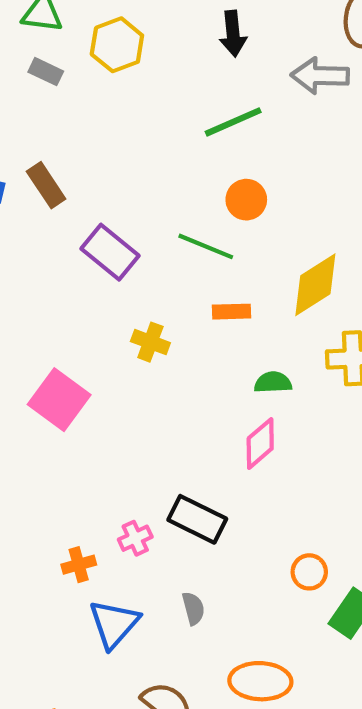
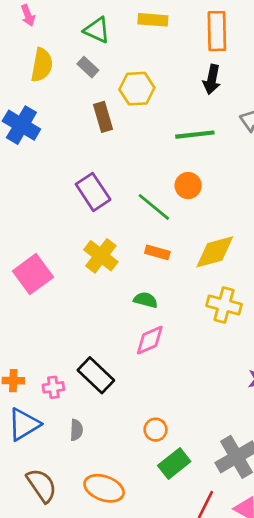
yellow hexagon: (117, 45) -> (137, 89), moved
brown rectangle: (46, 185) -> (103, 117), moved
yellow cross: (150, 342) -> (101, 256), size x1.4
green semicircle: (273, 382) -> (146, 300), moved
pink cross: (135, 538) -> (53, 387), moved

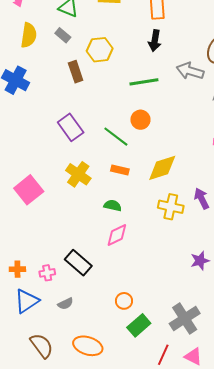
gray semicircle: (76, 430) -> (66, 304), turned 63

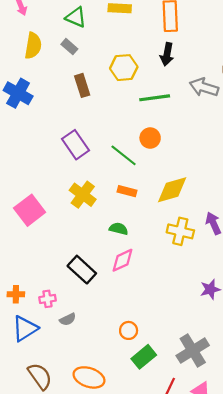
yellow hexagon: (100, 50) -> (124, 68), moved
black rectangle: (78, 263) -> (82, 270), moved
gray semicircle: (66, 304) -> (68, 319), moved

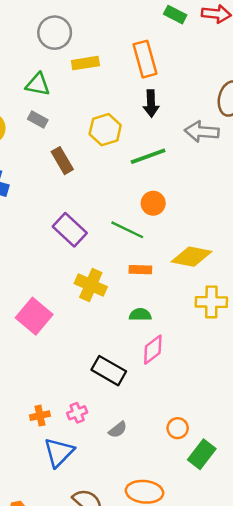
yellow diamond: (172, 190) -> (191, 257), turned 40
gray semicircle: (68, 319) -> (118, 430), moved

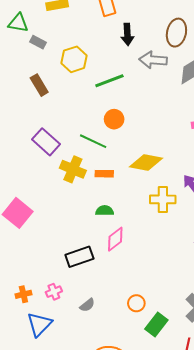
black arrow: (151, 103) -> (127, 34), moved
gray rectangle: (38, 119) -> (38, 42), moved
yellow cross: (91, 285) -> (73, 169), moved
black rectangle: (109, 371) -> (79, 257), turned -48

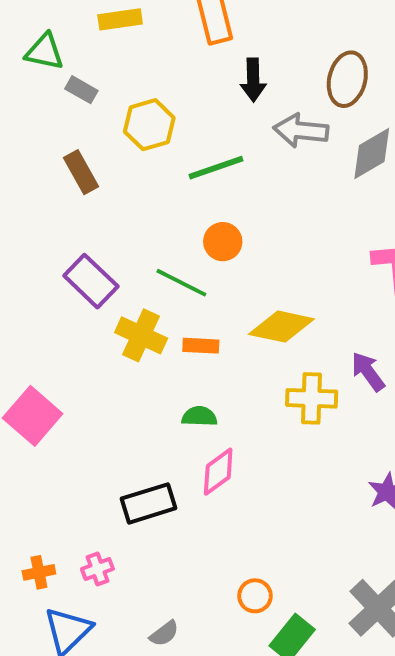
gray semicircle: (87, 305) -> (164, 634), moved

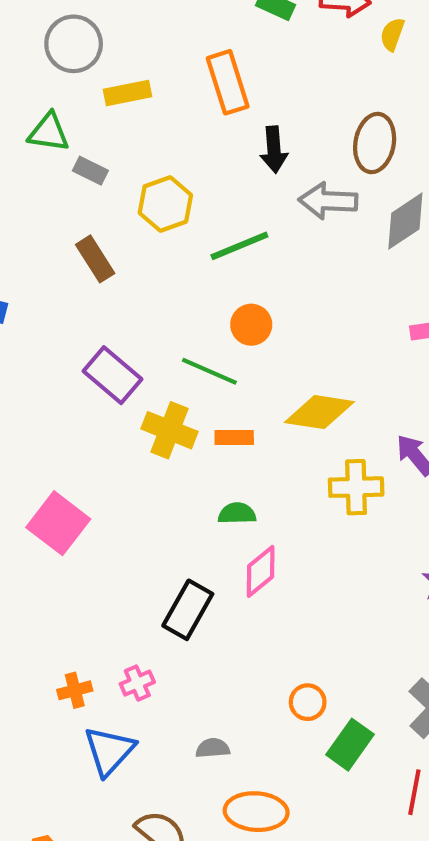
black rectangle: (148, 503) -> (188, 610), turned -40
gray semicircle: (164, 634) -> (213, 748), turned -144

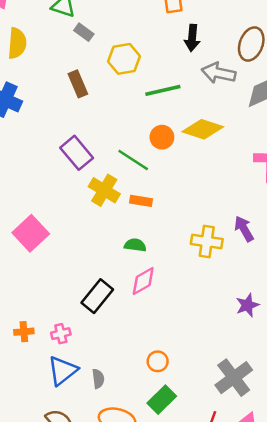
yellow diamond: (319, 412) -> (203, 129), moved
green rectangle: (350, 745) -> (162, 400), moved
gray semicircle: (213, 748) -> (98, 379), turned 78
blue triangle: (109, 751) -> (63, 371), moved

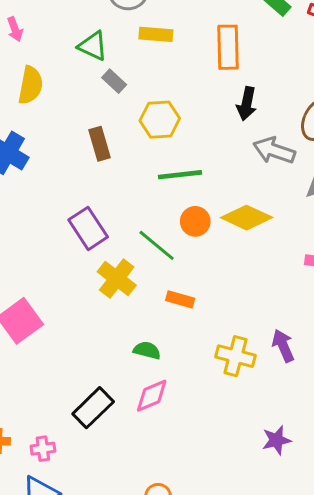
green line: (163, 90) -> (180, 175), moved
orange rectangle: (141, 201) -> (180, 299), moved

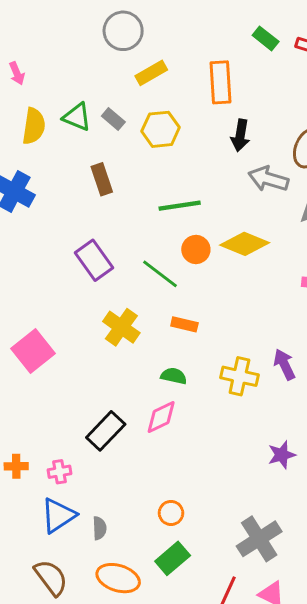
yellow rectangle: (156, 34) -> (151, 73), turned -32
green triangle: (93, 46) -> (77, 117), moved
yellow hexagon: (160, 120) -> (161, 129), moved
yellow cross: (117, 278) -> (121, 327), moved
green semicircle: (147, 350) -> (174, 376), moved

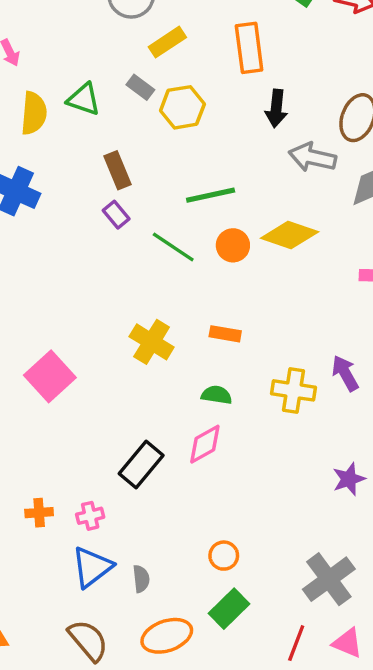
gray rectangle: (113, 119) -> (140, 87), moved
purple rectangle: (94, 260) -> (116, 215), moved, size x0.6
green line: (160, 274) -> (173, 247), moved
orange ellipse: (118, 578) -> (167, 636), turned -33

